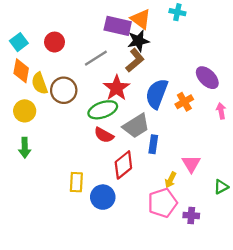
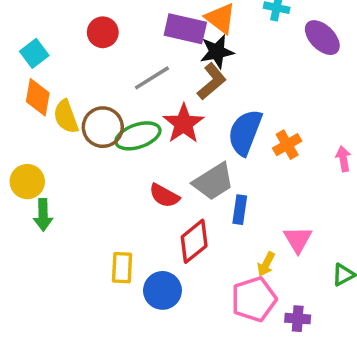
red circle: (55, 42) -> (103, 32), moved
purple ellipse: (207, 78) -> (322, 38), moved
green ellipse: (103, 110) -> (138, 136), moved
yellow circle: (25, 111) -> (27, 182), moved

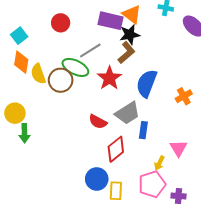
green ellipse: (138, 136) -> (75, 67), moved, turned 45
orange cross: (287, 145) -> (184, 96), moved
yellow rectangle: (122, 268) -> (116, 191), moved

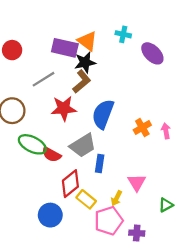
green ellipse: (75, 67) -> (32, 144), moved
red star: (109, 78) -> (64, 108), turned 30
yellow rectangle: (116, 191) -> (86, 199), moved, turned -54

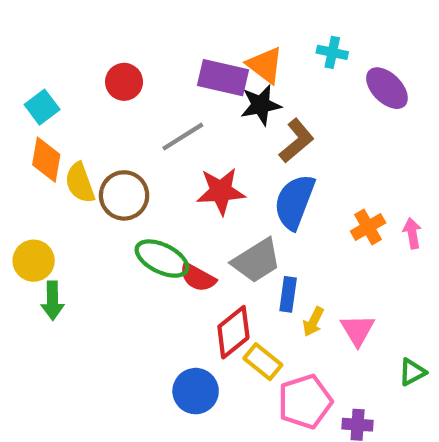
brown L-shape: (82, 81) -> (297, 141), moved
yellow arrow: (116, 198) -> (313, 322), moved

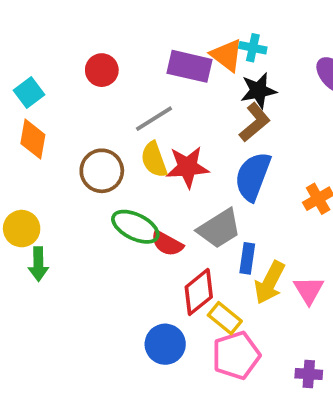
cyan cross: (332, 52) -> (253, 48), moved
black star: (261, 105) -> (258, 91), moved
yellow semicircle: (80, 183) -> (154, 160), moved
yellow arrow: (313, 322) -> (270, 283), size x1.6
pink pentagon: (305, 402) -> (236, 355), moved

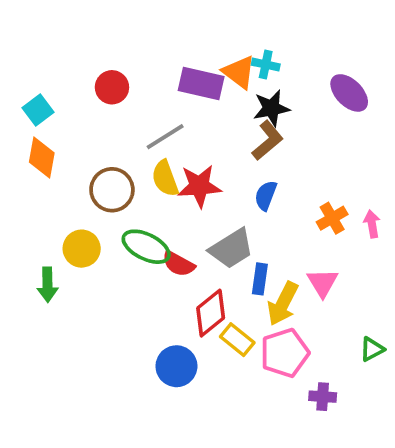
blue semicircle: (253, 176) -> (266, 195), size x0.6
yellow circle: (22, 229) -> (82, 249), moved
pink triangle: (309, 290) -> (323, 283), moved
pink pentagon: (236, 355) -> (285, 353), moved

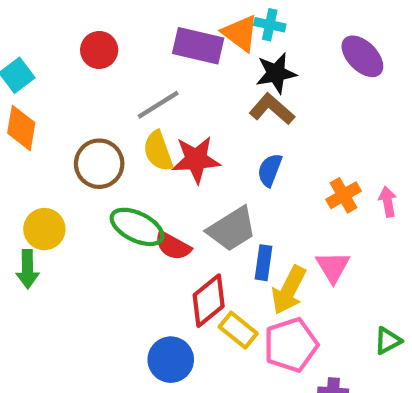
brown L-shape: (268, 140) -> (272, 109), turned -99
yellow circle: (82, 249) -> (44, 229), moved

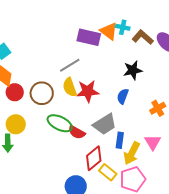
red circle: (99, 50) -> (15, 92), moved
black star: (276, 73) -> (133, 70), moved
brown L-shape: (272, 109) -> (143, 37), moved

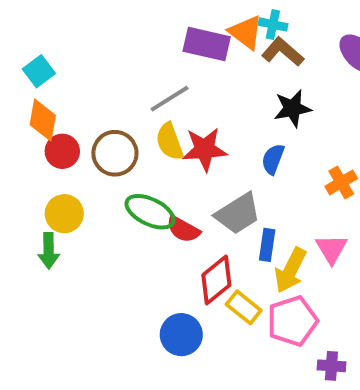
brown L-shape: (143, 37) -> (283, 52), moved

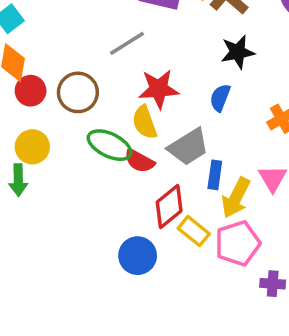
yellow semicircle: (170, 142) -> (145, 122), moved

